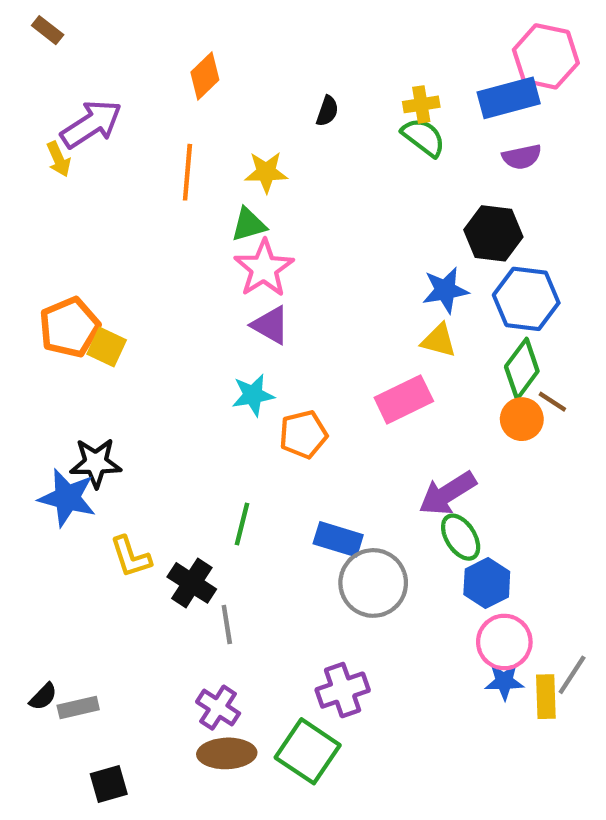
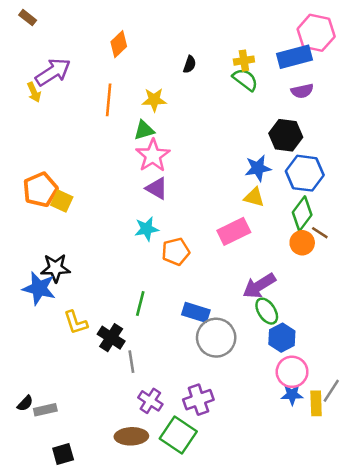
purple cross: (218, 708) -> (150, 401), moved

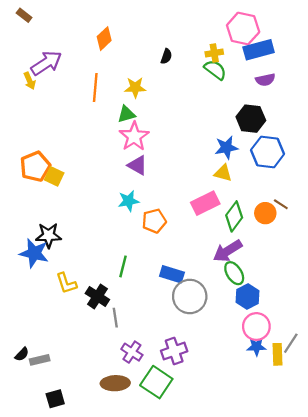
pink hexagon: (316, 33) -> (243, 29), moved
green diamond: (302, 214) -> (234, 216), moved

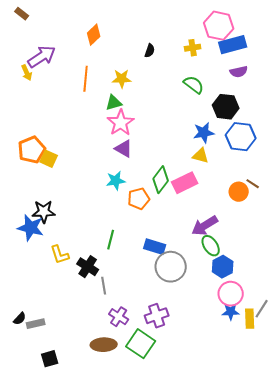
green semicircle: (215, 70) -> (194, 85), moved
green diamond: (234, 216) -> (161, 180), moved

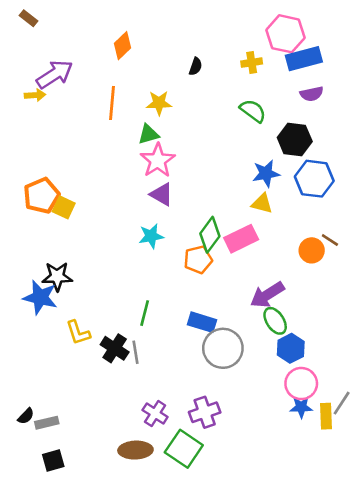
yellow arrow: (27, 73) -> (35, 95), turned -70
orange pentagon: (139, 199) -> (198, 260), moved
gray line: (104, 286) -> (135, 352), moved
black square: (50, 359) -> (53, 461), moved

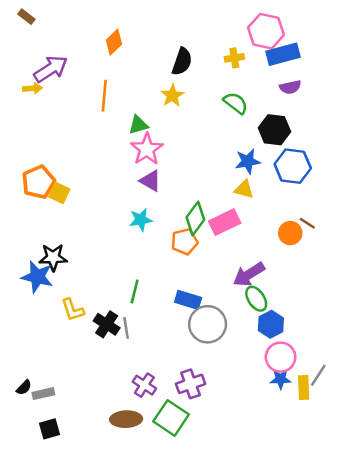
black semicircle: (196, 66) -> (182, 62), size x1.6
yellow star: (159, 103) -> (172, 96), moved, turned -30

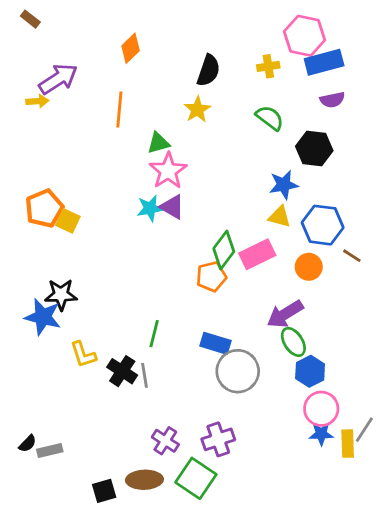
blue hexagon: (293, 166) -> (323, 225), moved
cyan star: (141, 220) -> (150, 208), moved
orange circle: (290, 233) -> (309, 267), moved
black square: (49, 429) -> (104, 491), moved

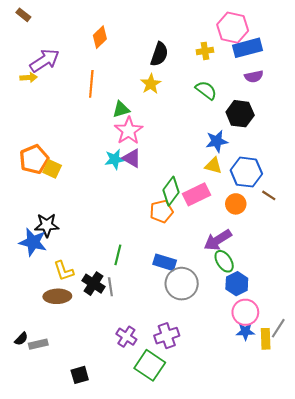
brown ellipse: (144, 480) -> (57, 296), moved

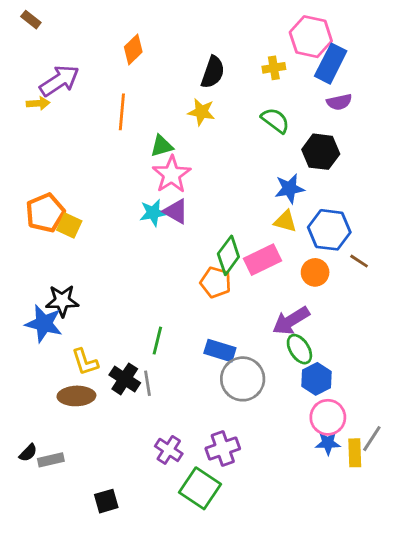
blue rectangle: (247, 48) -> (331, 64), turned -48
yellow star: (151, 84) -> (201, 112), turned -30
orange pentagon: (161, 211) -> (216, 282), turned 30

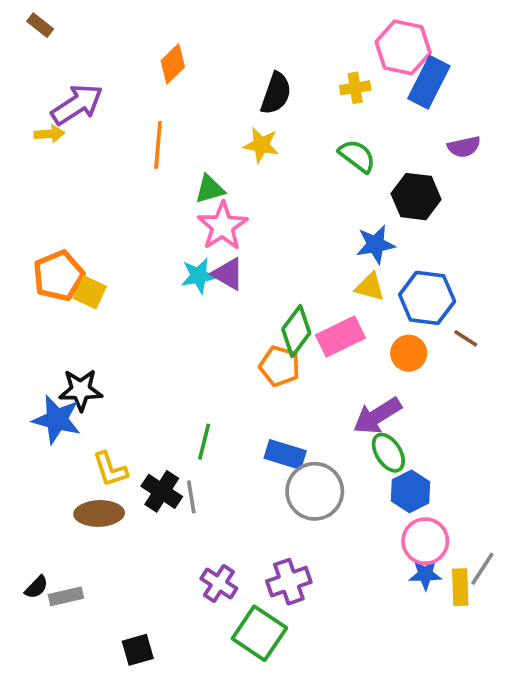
purple semicircle: (339, 102) -> (464, 147), moved

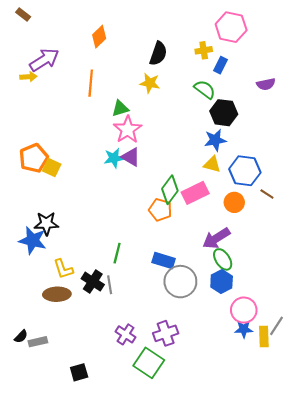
blue rectangle: (429, 82) -> (221, 65), moved, size x0.6
black hexagon: (416, 197) -> (224, 113), moved
blue hexagon: (410, 491) -> (222, 282), moved

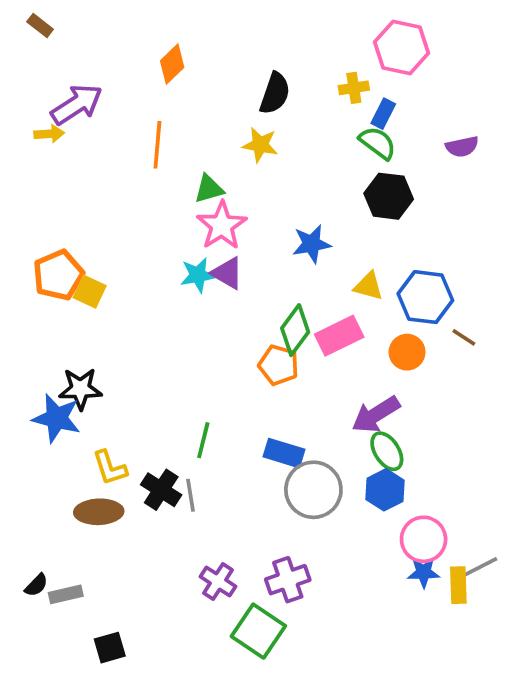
green semicircle: (205, 89) -> (378, 143), moved
blue star: (215, 140) -> (312, 244), moved
gray line: (276, 326) -> (480, 567), turned 30
black square: (79, 372) -> (110, 648), moved

